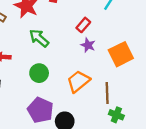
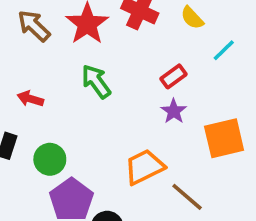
green circle: (39, 73) -> (50, 159), moved
brown line: (107, 93) -> (187, 197), turned -60

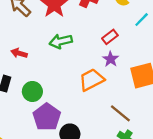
green arrow: (96, 81) -> (61, 41), turned -65
orange trapezoid: (144, 167) -> (92, 80), moved

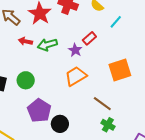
red arrow: (19, 53) -> (25, 41), moved
purple star: (111, 59) -> (75, 50), moved
green circle: (32, 91) -> (26, 80), moved

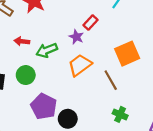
red arrow: (25, 41) -> (22, 41), moved
green arrow: (47, 45) -> (47, 50), moved
brown line: (102, 104) -> (111, 80), moved, turned 30

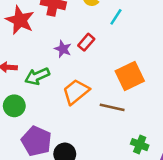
purple star: (76, 37) -> (63, 49), moved
brown line: (111, 80) -> (112, 107), turned -45
green cross: (120, 114) -> (140, 145), moved

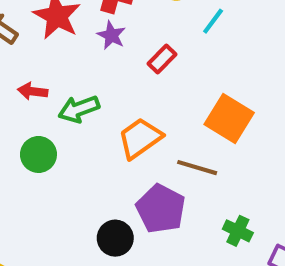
purple star: (63, 49) -> (111, 35), moved
orange square: (130, 76) -> (229, 119), turned -36
purple pentagon: (36, 141) -> (161, 209), moved

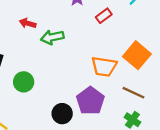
orange trapezoid: (140, 138) -> (104, 67), moved, turned -144
green circle: (38, 154) -> (24, 82), moved
brown line: (197, 168) -> (134, 93), moved

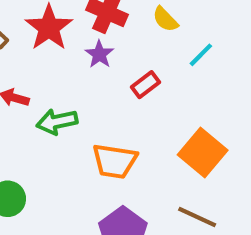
orange trapezoid: (104, 67) -> (115, 161), moved

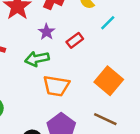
purple star: (99, 54) -> (47, 32), moved
green arrow: (57, 122) -> (37, 59), moved

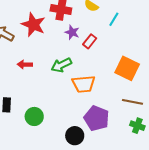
purple star: (47, 32) -> (72, 32), moved

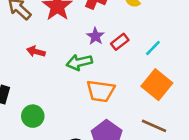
cyan line: (114, 19) -> (153, 48), moved
purple star: (72, 32) -> (95, 36), moved

